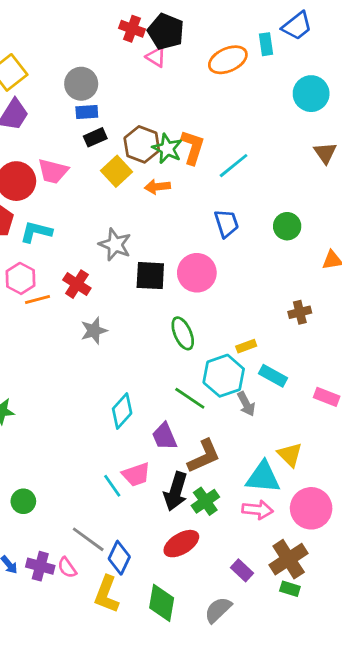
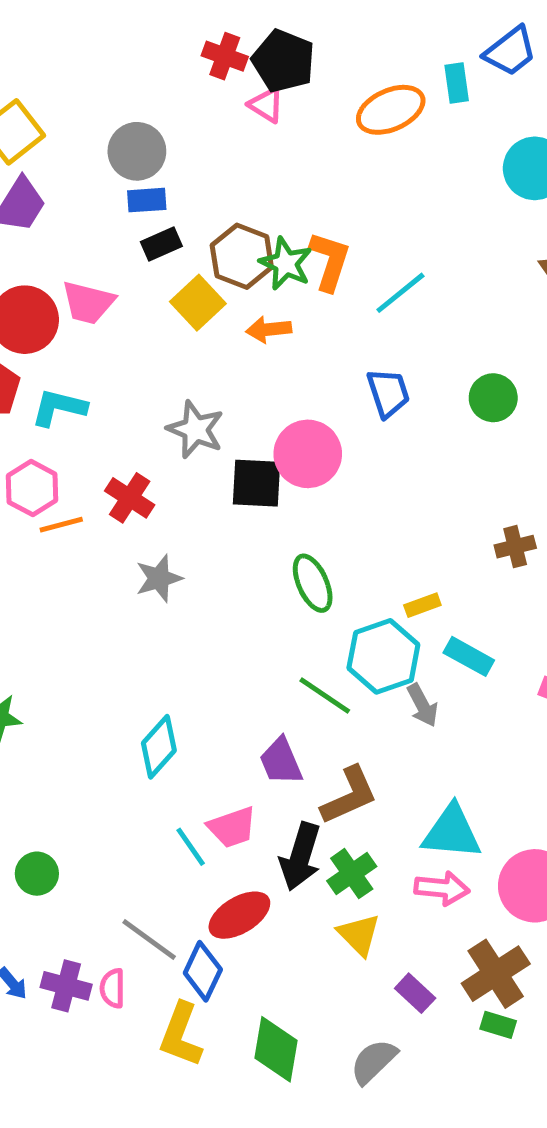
pink circle: (197, 273) -> (308, 454), moved
cyan diamond: (122, 411) -> (159, 747), moved
yellow triangle: (290, 455) -> (359, 935), moved
red ellipse: (181, 544) -> (239, 915), moved
pink semicircle: (67, 568) -> (113, 988), turned 35

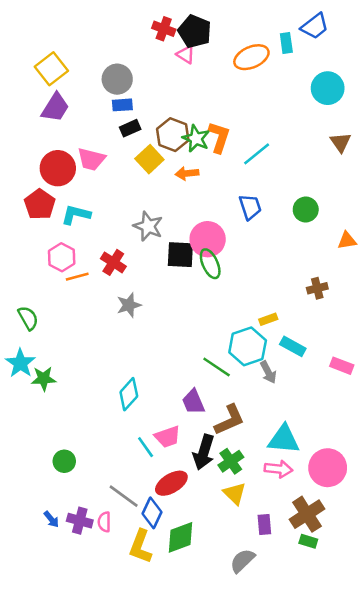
green ellipse: (313, 583) -> (210, 264), moved
purple rectangle: (415, 993) -> (264, 525), turned 42
green diamond: (276, 1049) -> (180, 537), moved, turned 60

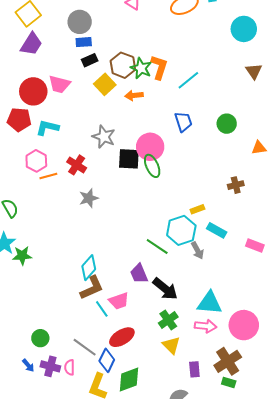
red pentagon: (40, 204) -> (19, 120), turned -30
brown L-shape: (230, 420) -> (92, 288), moved
black arrow: (204, 452) -> (165, 289), moved, turned -68
green circle: (64, 461) -> (40, 338), moved

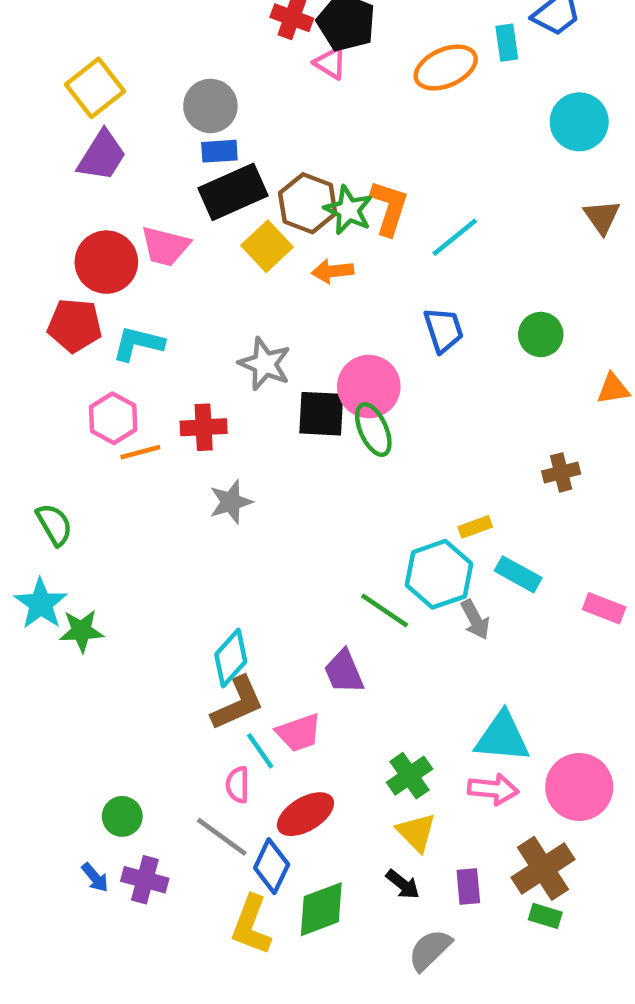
black rectangle: (90, 60) -> (233, 192), size x1.8
red cross: (77, 165) -> (204, 427), turned -36
black arrow: (165, 289) -> (403, 884), moved, size x0.6
pink semicircle: (70, 367) -> (238, 785), moved

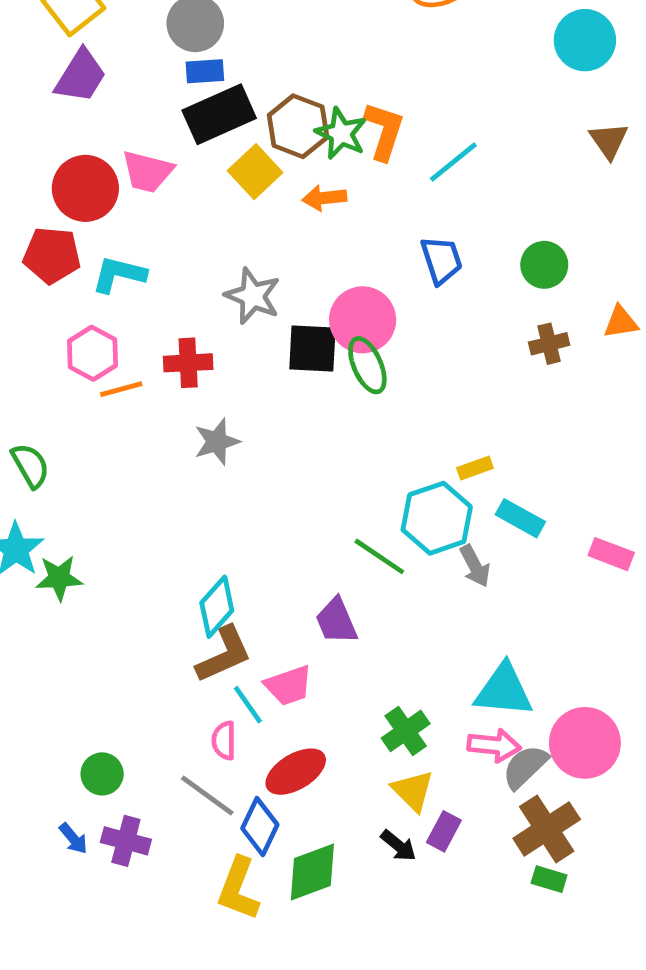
brown cross: (561, 472) -> (549, 344), moved
purple rectangle: (468, 887) -> (444, 831), moved, turned 33
gray semicircle: (430, 950) -> (525, 767), moved

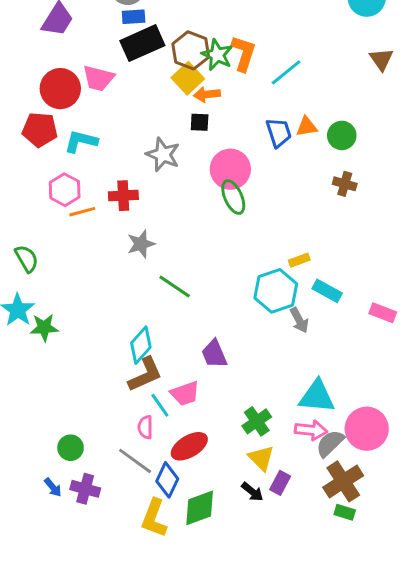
yellow square: (255, 172) -> (188, 78), moved
orange triangle: (621, 322) -> (307, 127), moved
brown cross: (549, 344) -> (345, 184), turned 30
black square: (312, 348) -> (200, 122), moved, size x0.6
green line: (379, 556) -> (175, 286), moved

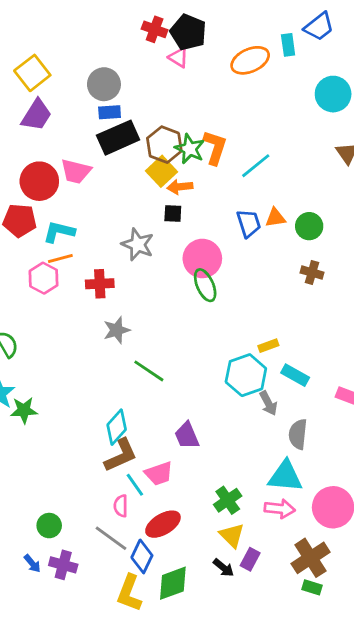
orange line: (82, 212) -> (60, 258), moved
gray semicircle: (330, 443) -> (298, 434), moved, turned -40

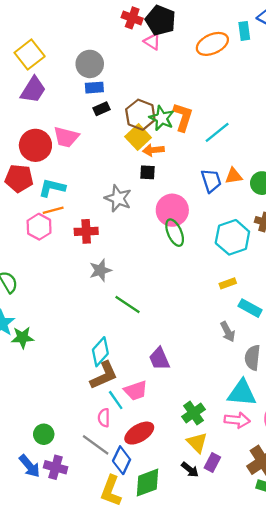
black rectangle: (118, 138) -> (102, 109), size x0.5
cyan hexagon: (246, 375) -> (232, 237), moved
blue arrow: (32, 563) -> (30, 466), size x1.5

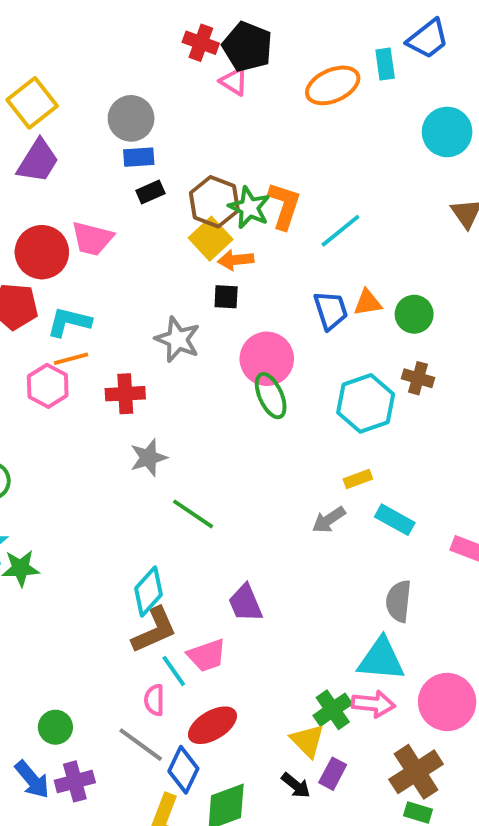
gray arrow: (228, 332) -> (329, 520), moved, turned 84
green cross: (193, 413) -> (333, 710), moved
purple cross: (56, 467) -> (75, 781), turned -30

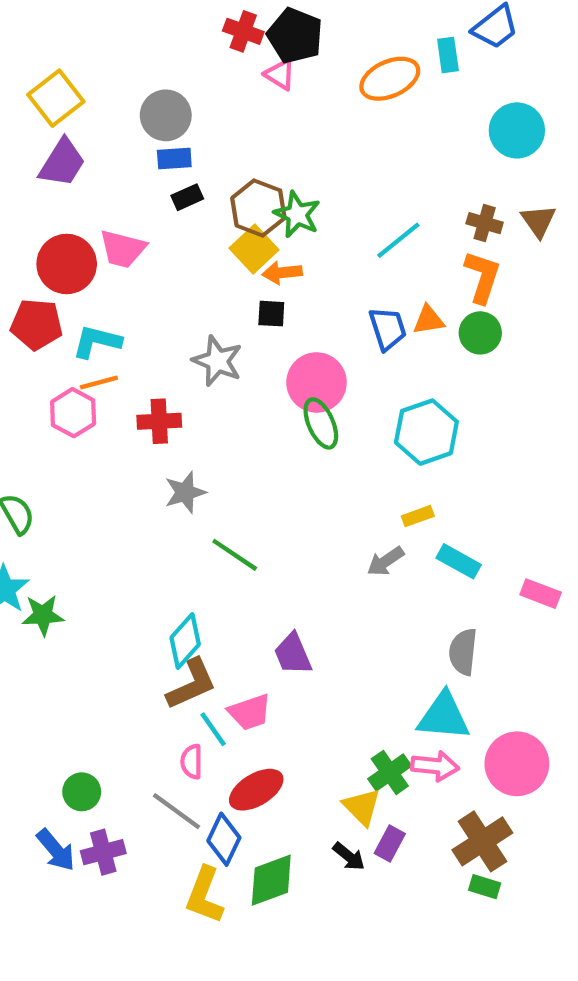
orange L-shape: (284, 206) -> (482, 277), moved
brown cross: (418, 378) -> (485, 223), moved

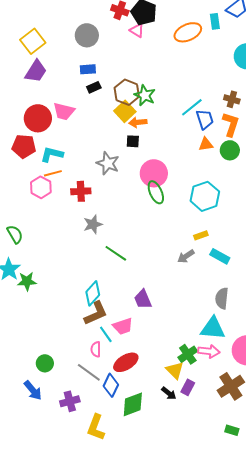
gray circle: (166, 115) -> (87, 35), moved
blue trapezoid: (388, 329) -> (205, 119), moved
purple cross: (103, 852) -> (70, 401), moved
green rectangle: (485, 887) -> (232, 430), moved
yellow L-shape: (205, 895) -> (96, 427), moved

